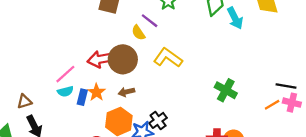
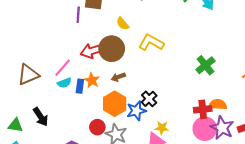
purple line: (150, 21) -> (78, 15), moved, turned 63
green cross: (226, 90) -> (206, 65), turned 30
brown triangle: (24, 101) -> (28, 75), moved, size x1.6

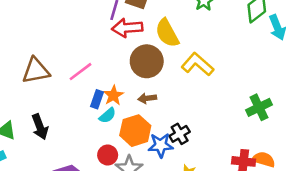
yellow semicircle: (123, 24) -> (167, 33), size x1.6
red arrow: (92, 51) -> (127, 28), moved
cyan semicircle: (64, 83) -> (108, 115), moved, turned -32

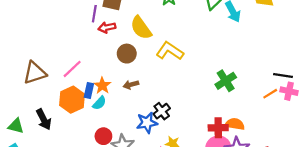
red arrow: (127, 28) -> (107, 27), size x0.7
brown circle: (147, 61) -> (127, 54), size x0.7
orange hexagon: (135, 131) -> (72, 100), moved

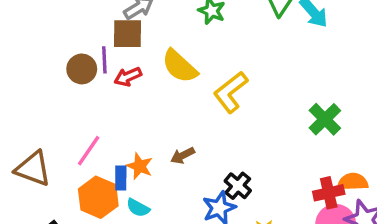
yellow L-shape: (170, 51) -> (231, 92), turned -60
brown circle: (127, 54) -> (82, 69), moved
brown triangle: (35, 73) -> (33, 169), turned 50
cyan semicircle: (99, 103) -> (138, 208), moved, turned 88

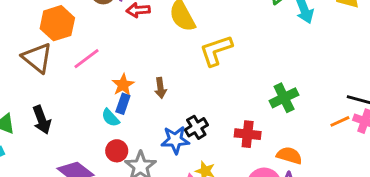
brown arrow: (183, 155) -> (160, 88), turned -90
blue rectangle: (121, 178) -> (123, 104), moved
red cross: (329, 193) -> (248, 134), moved
orange hexagon: (98, 197) -> (57, 23), moved

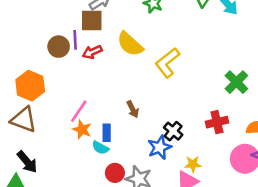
pink line: (87, 59) -> (79, 111), moved
orange star: (123, 85) -> (82, 129), moved
black arrow: (42, 120) -> (27, 162), moved

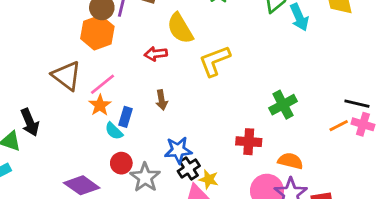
red arrow: (92, 52) -> (156, 54), moved
orange hexagon: (30, 86) -> (97, 33), moved
brown triangle: (24, 120) -> (67, 76), moved
black cross: (173, 131) -> (189, 168), moved

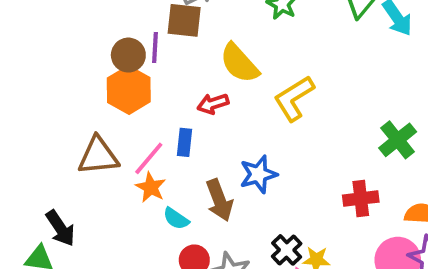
brown triangle: (67, 76) -> (98, 156), turned -32
brown arrow: (162, 100) -> (219, 200), moved, size x1.5
blue rectangle: (125, 117) -> (185, 142), moved
blue star: (178, 150) -> (258, 174), moved

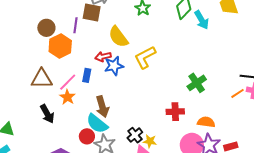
brown circle: (128, 55) -> (46, 28), moved
blue star: (258, 174) -> (114, 66), moved
cyan semicircle: (176, 219) -> (97, 124), moved, size x1.6
black arrow: (60, 228) -> (47, 114), moved

